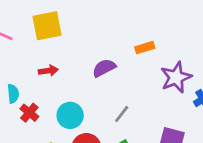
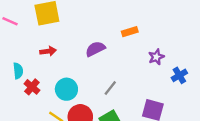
purple star: (176, 77) -> (156, 57), size x0.6

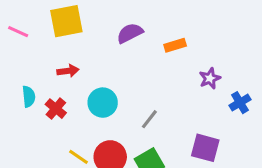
purple semicircle: (95, 49) -> (130, 33), moved
red cross: (32, 87) -> (56, 109), moved
cyan circle: (66, 89) -> (103, 103), moved

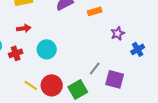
red cross: (56, 109) -> (16, 53), turned 32
gray line: (149, 119) -> (95, 68), moved

